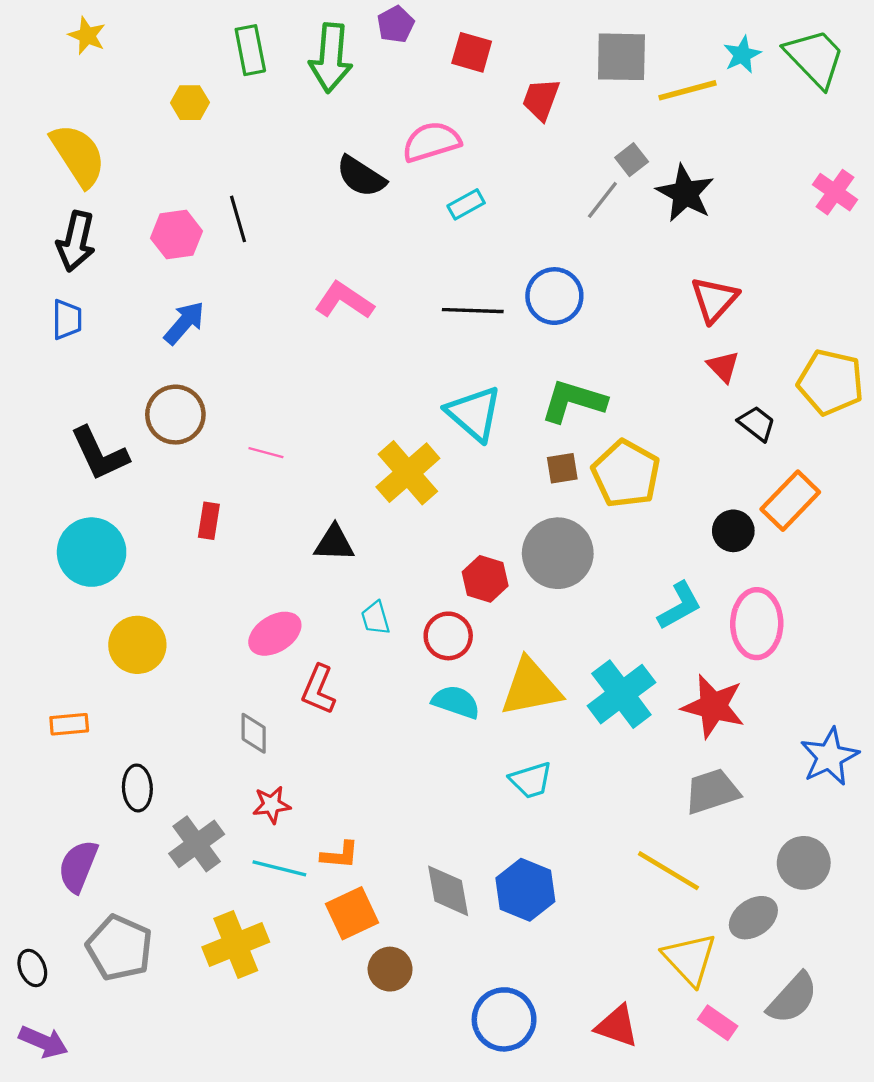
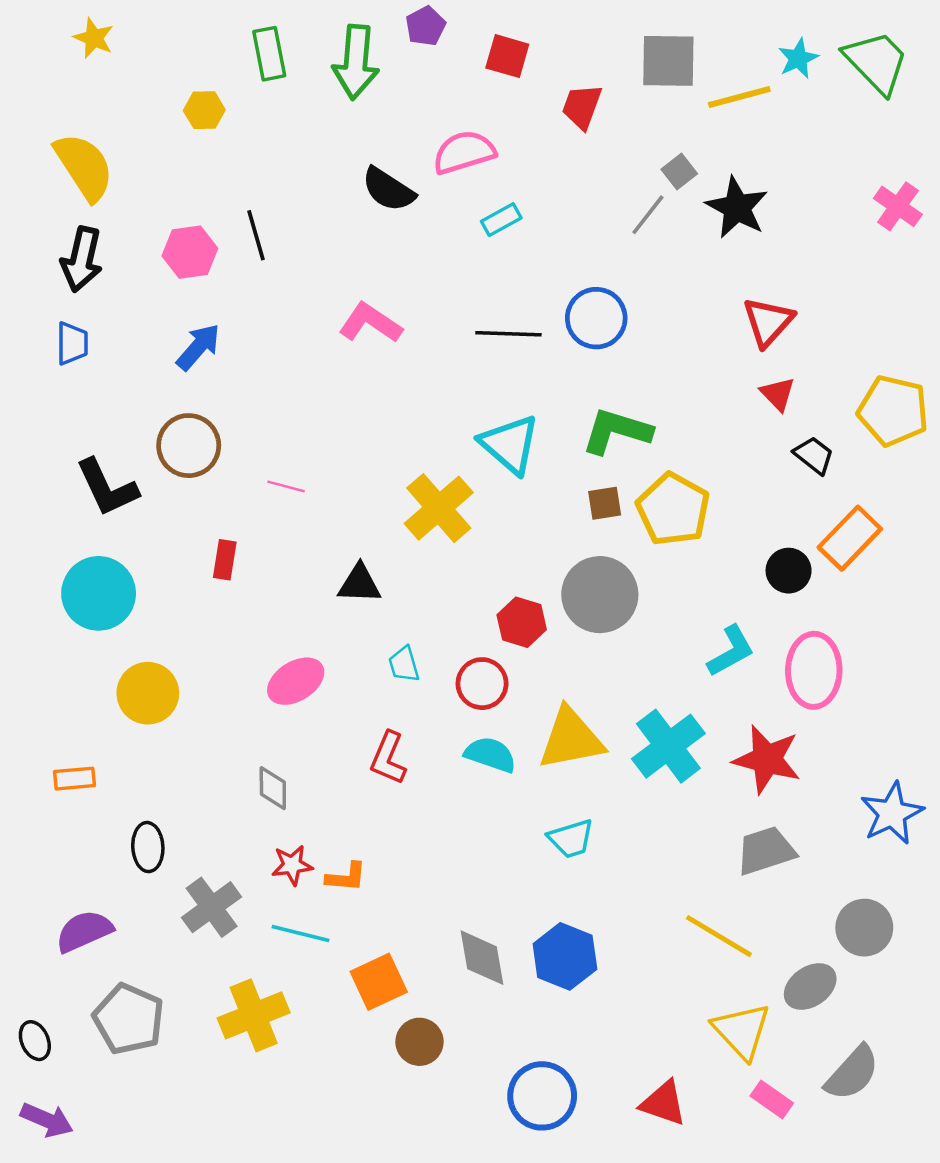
red L-shape: (318, 690) -> (388, 758), moved
orange L-shape: (340, 855) -> (346, 877), moved
purple semicircle: (78, 866) -> (84, 931), turned 44

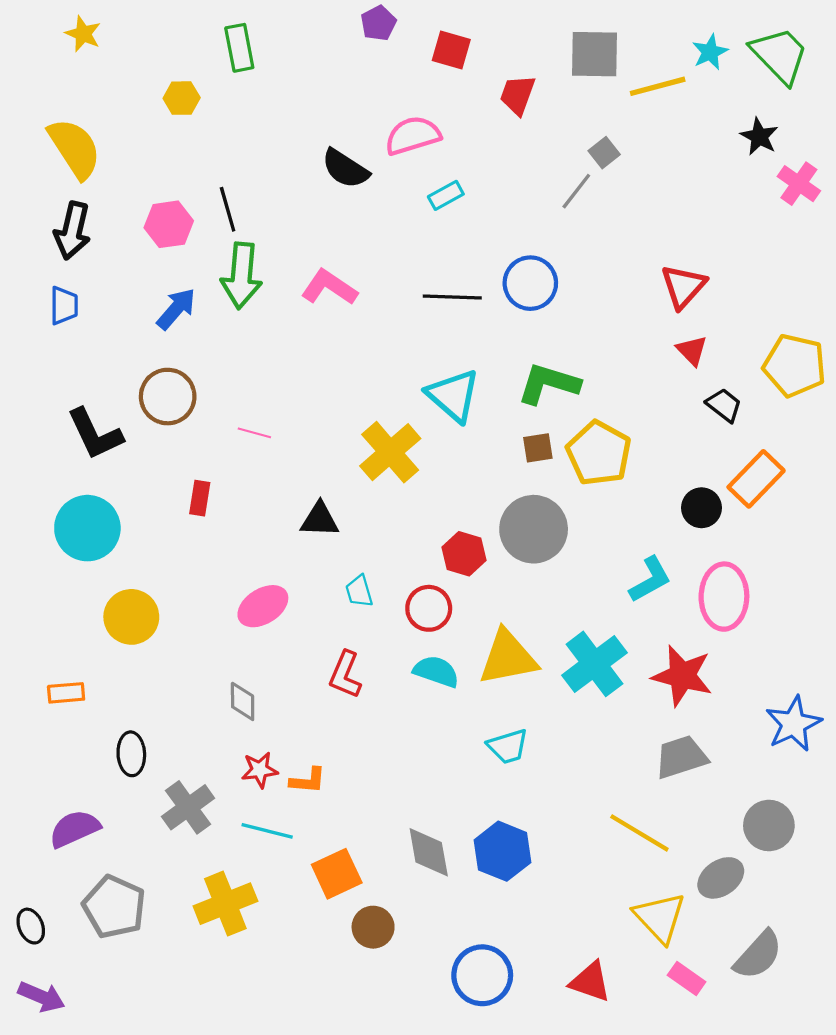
green arrow: (356, 62) -> (241, 276), moved
black star: (737, 208) -> (759, 137), moved, size x0.7

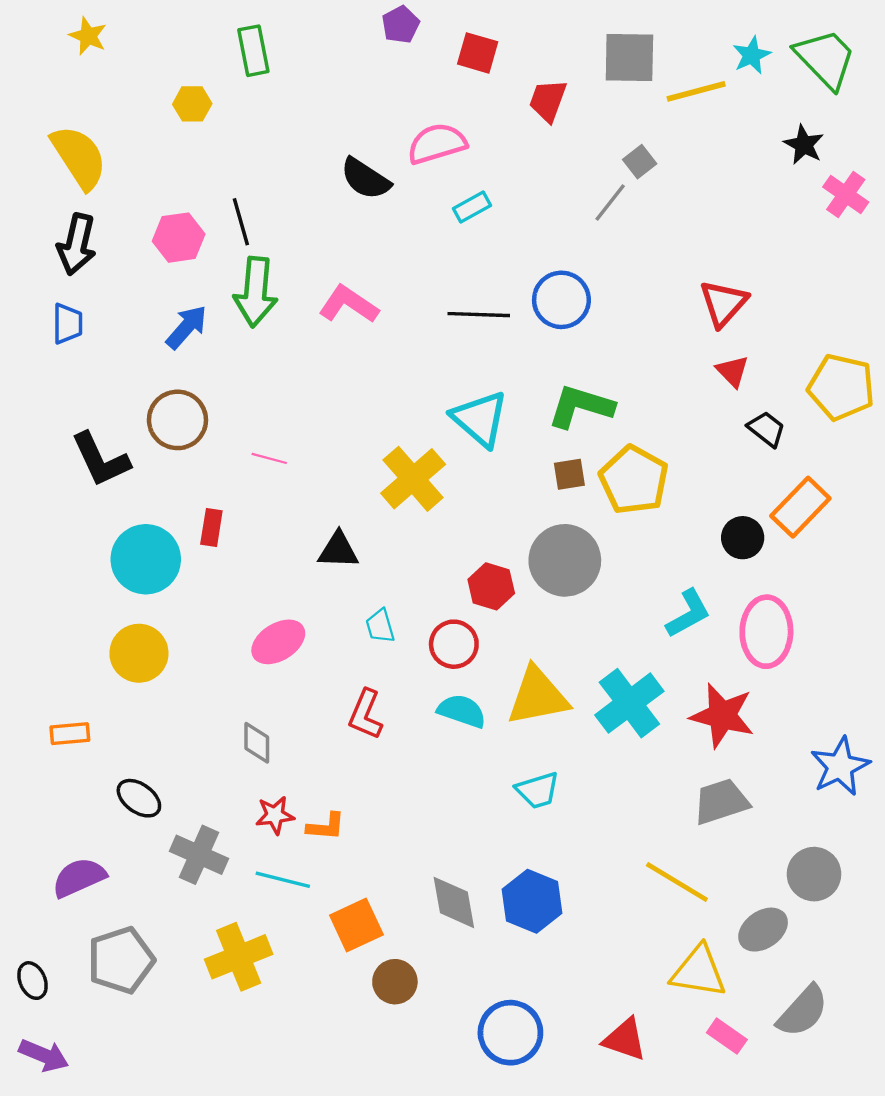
cyan circle: (87, 528) -> (146, 559), moved
black ellipse: (131, 754) -> (139, 798), turned -51
gray cross: (188, 807) -> (199, 855), turned -30
gray pentagon: (114, 907) -> (121, 960), turned 30
yellow triangle: (660, 918) -> (698, 971), turned -38

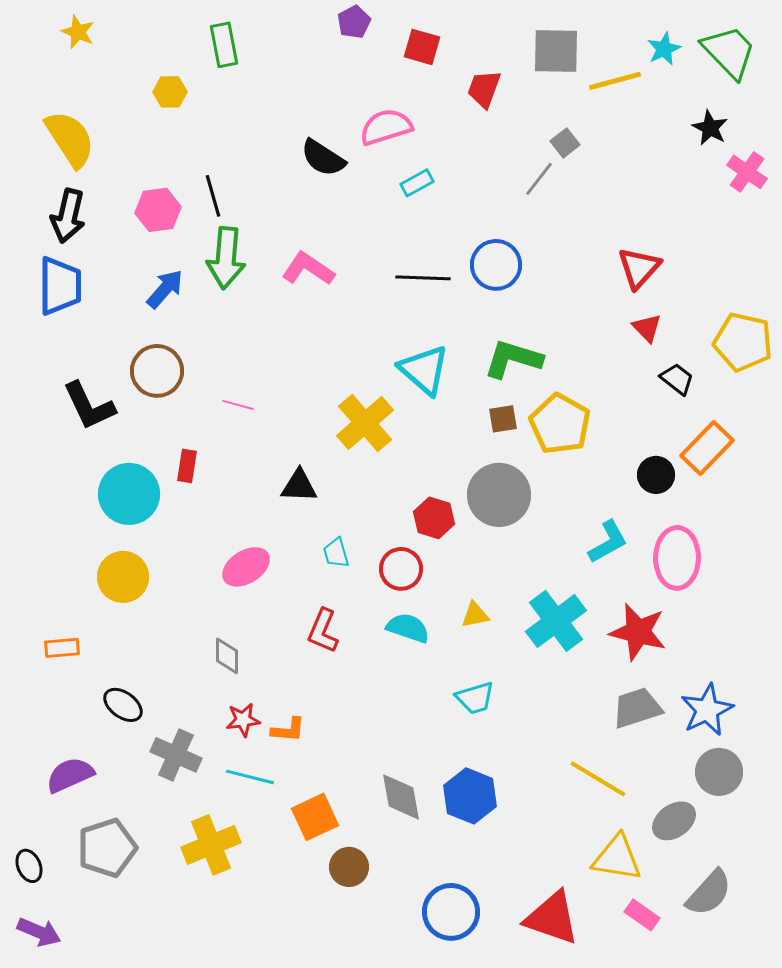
blue trapezoid: (68, 324) -> (60, 286), size x1.6
yellow triangle: (538, 696) -> (475, 615), size x0.5
blue star: (840, 766) -> (707, 710), moved
red triangle: (625, 1039) -> (552, 918), size x1.4

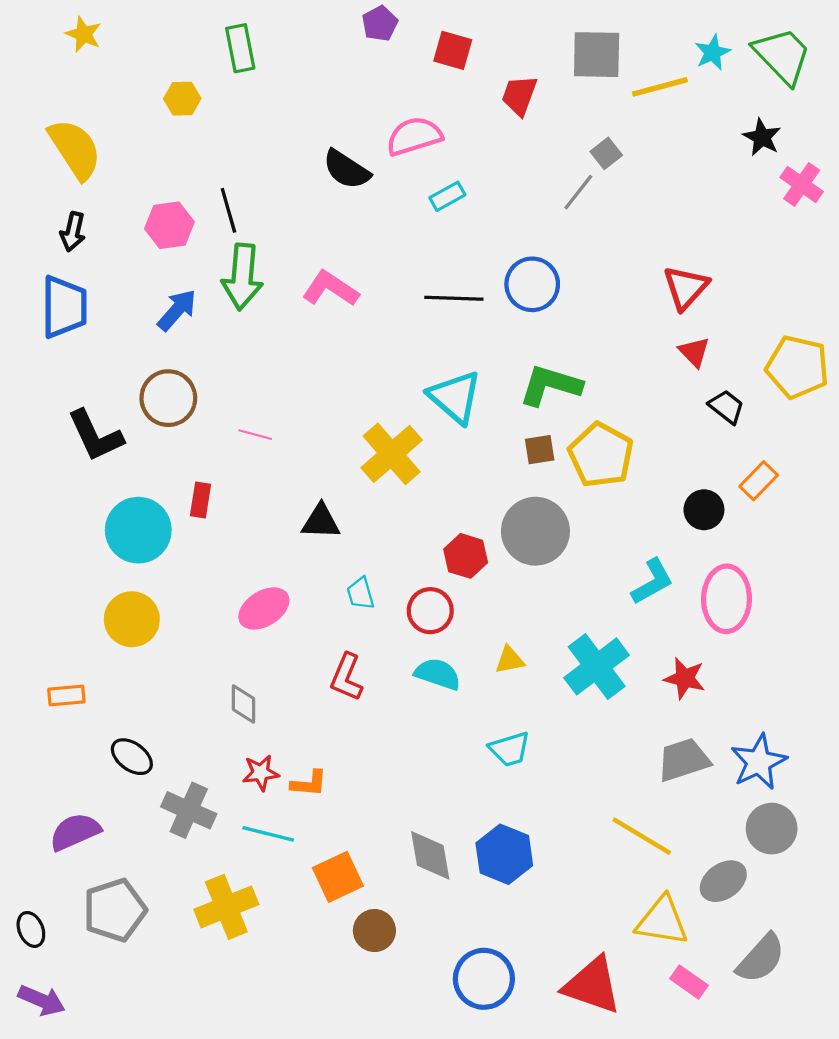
black arrow: (68, 216) -> (73, 232), size x0.7
orange rectangle: (707, 448) -> (759, 481), size x0.7
red star: (638, 632) -> (685, 678), size x0.7

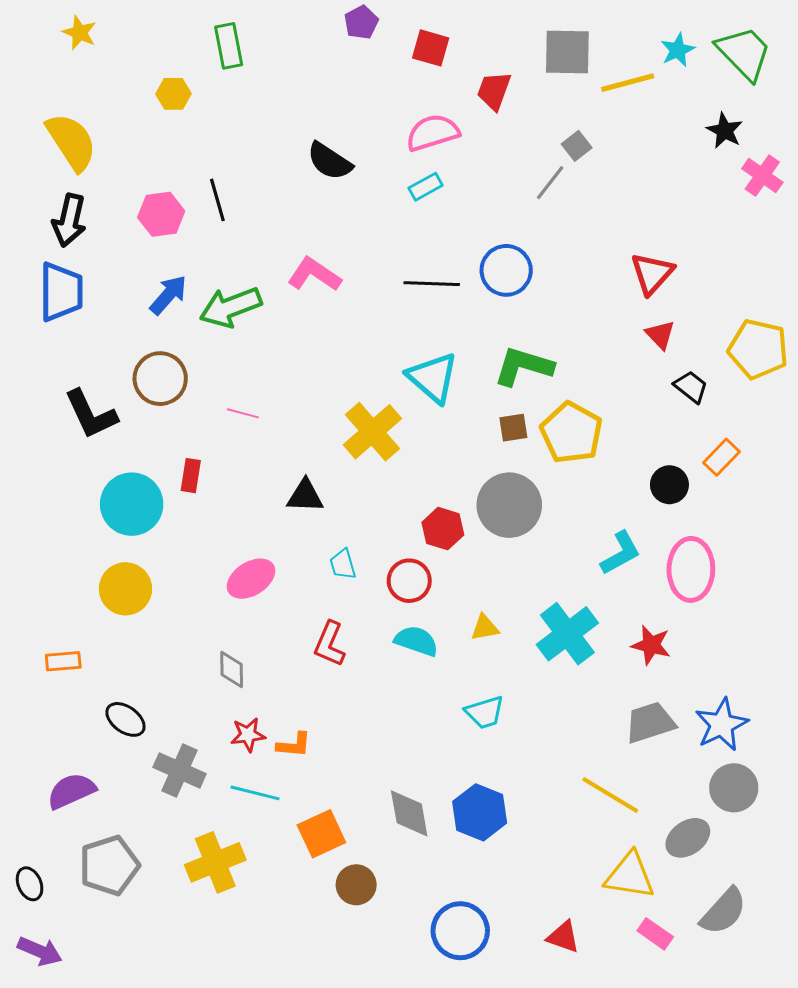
pink semicircle: (414, 136) -> (433, 133), moved
black arrow: (73, 232) -> (69, 220), size x1.4
green arrow: (242, 277) -> (231, 307), moved, turned 64
red triangle: (592, 985) -> (563, 937), size x0.6

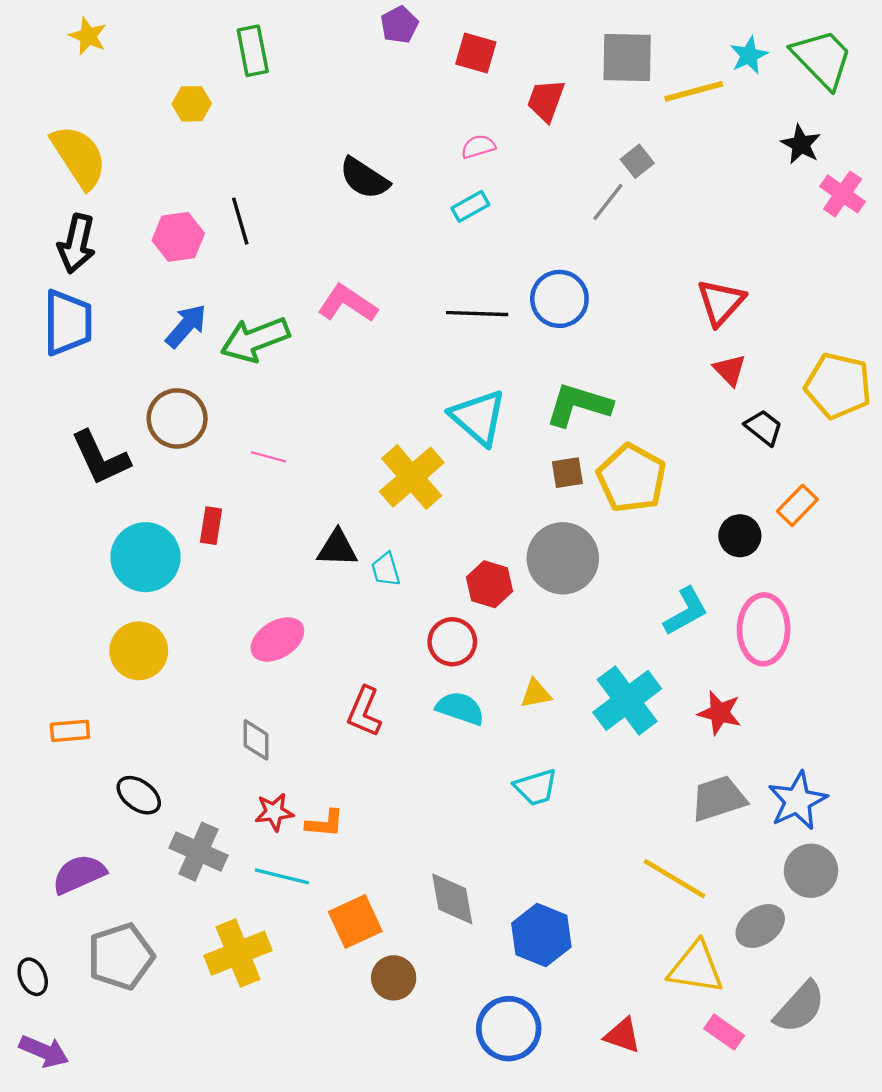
pink semicircle: (433, 133) -> (478, 147), size x0.6
cyan trapezoid: (343, 564) -> (386, 570), moved
blue hexagon: (480, 812) -> (541, 935), moved

